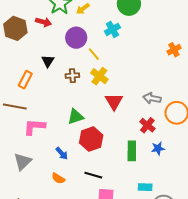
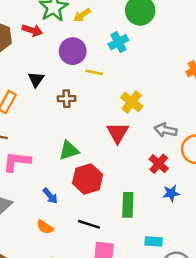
yellow line: (94, 54) -> (94, 72), turned -40
yellow cross: (99, 76) -> (132, 102), moved
green rectangle: (132, 151) -> (128, 205), moved

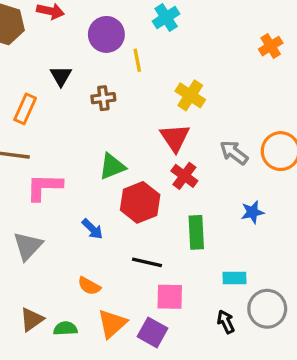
yellow line: (94, 72) -> (137, 60), turned 72
gray arrow: (166, 130) -> (234, 153), moved, turned 30
red cross: (159, 164) -> (184, 176), moved
orange semicircle: (45, 227) -> (89, 286), moved

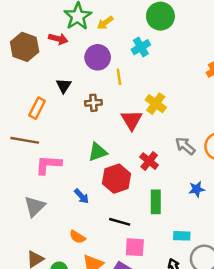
red triangle: (175, 138) -> (132, 120), moved

